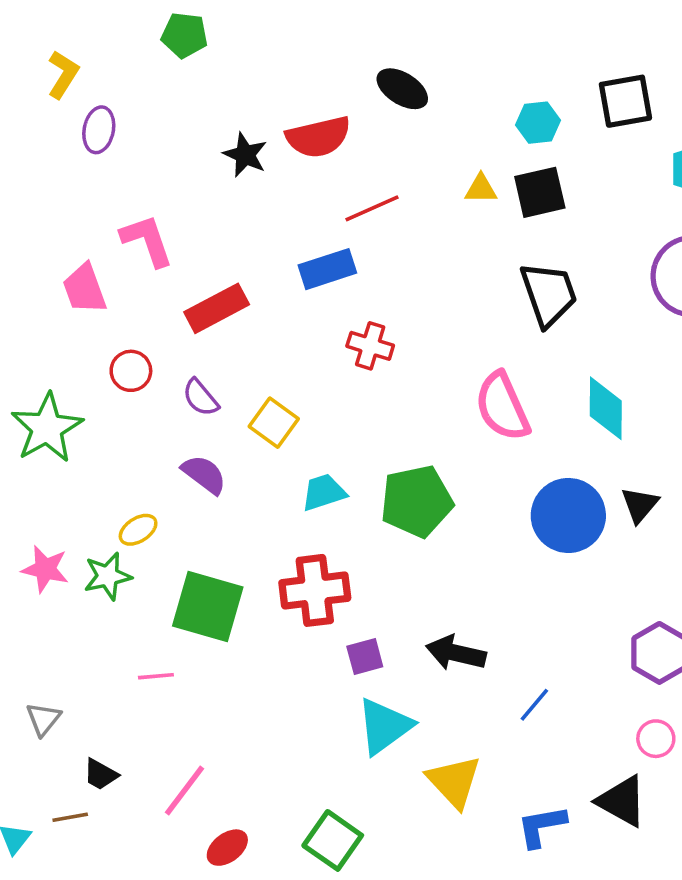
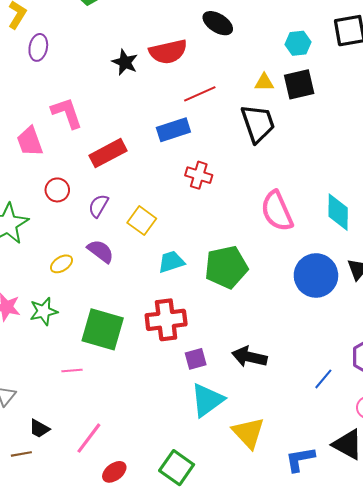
black trapezoid: (549, 294) -> (258, 123), moved
purple semicircle: (201, 398) -> (98, 206), turned 70
yellow ellipse: (138, 530) -> (62, 264), moved
blue line: (534, 705) -> (323, 379), moved

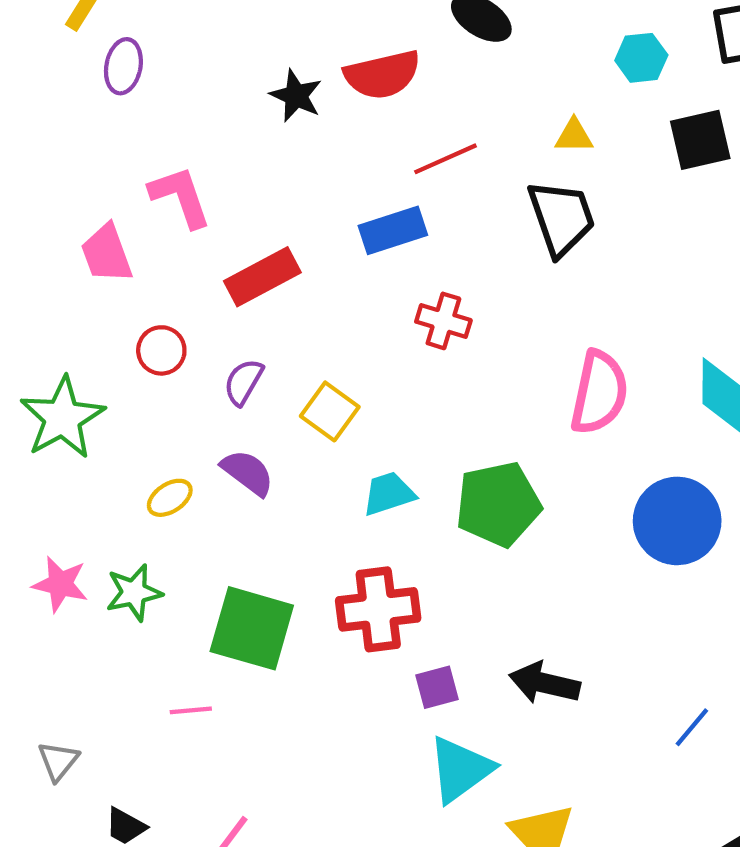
black square: (299, 84) -> (700, 140), moved
pink semicircle: (277, 211) -> (599, 393), turned -144

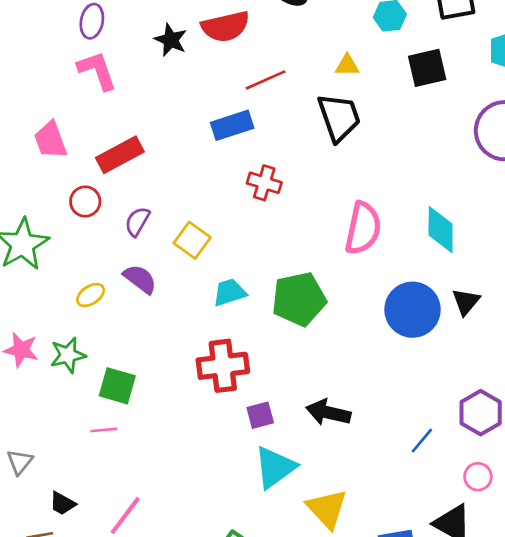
purple ellipse: (123, 66) -> (92, 21), moved
pink L-shape: (180, 197) -> (97, 71), moved
red rectangle: (262, 277) -> (120, 155), moved
green square: (252, 628) -> (117, 386), moved, size x0.7

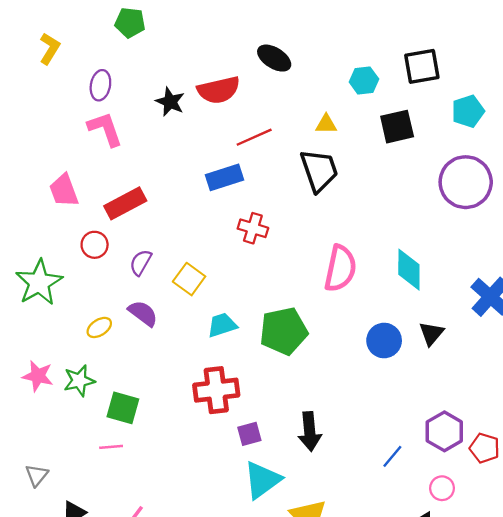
blue circle: (412, 310) -> (384, 340), size x0.7
black arrow: (328, 413) -> (310, 431), turned -108

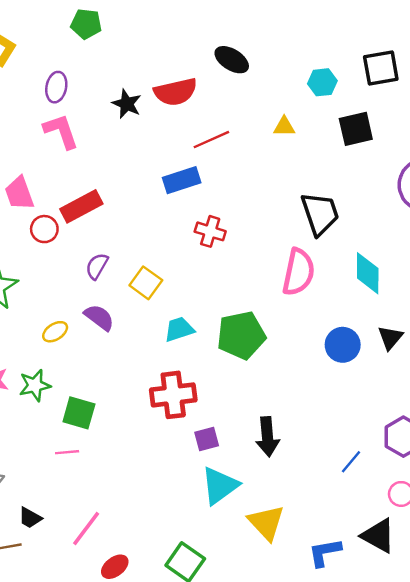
black trapezoid: (319, 170) -> (320, 214), moved
red circle: (95, 245) -> (44, 229), moved

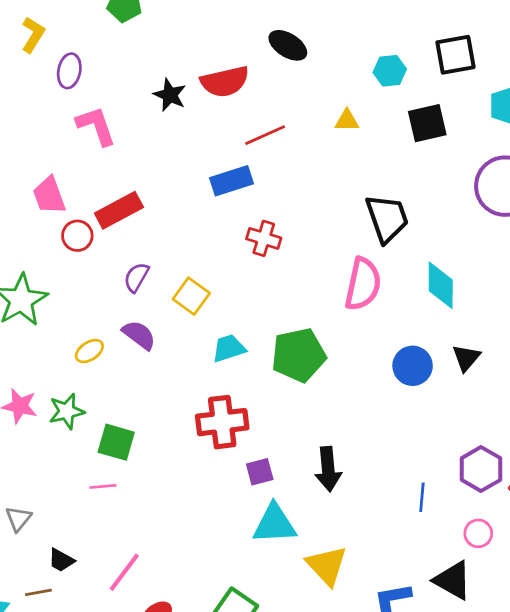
purple ellipse: (56, 87) -> (69, 71), moved
blue line: (351, 462) -> (422, 497), turned -35
cyan triangle: (220, 486) -> (274, 524), turned 33

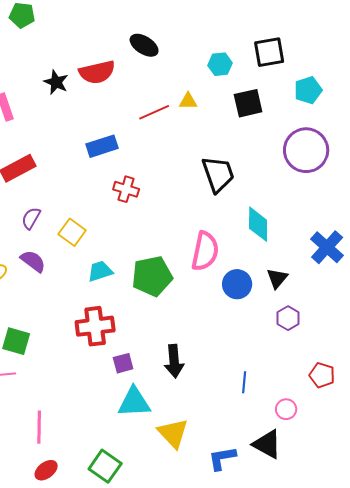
red line: (265, 135) -> (154, 112), moved
pink semicircle: (363, 284) -> (205, 251), moved
purple hexagon: (481, 469) -> (288, 318), moved, size x0.7
pink line: (124, 572) -> (39, 427), moved, turned -36

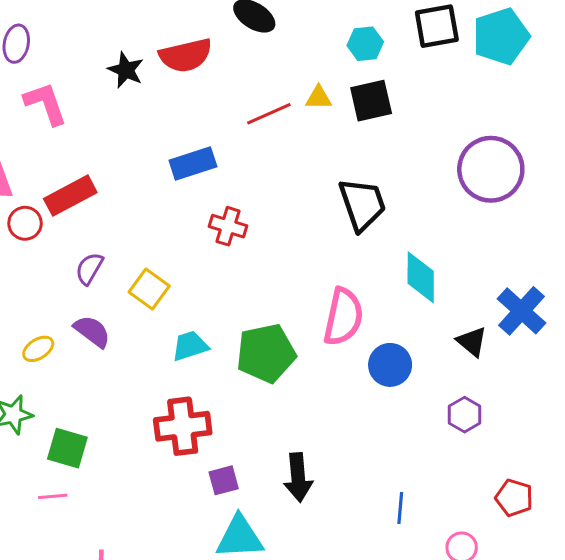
cyan pentagon: (308, 90) -> (501, 36), moved, size x1.4
black square: (248, 103) -> (371, 101), moved
black triangle: (277, 278) -> (472, 342), moved, turned -30

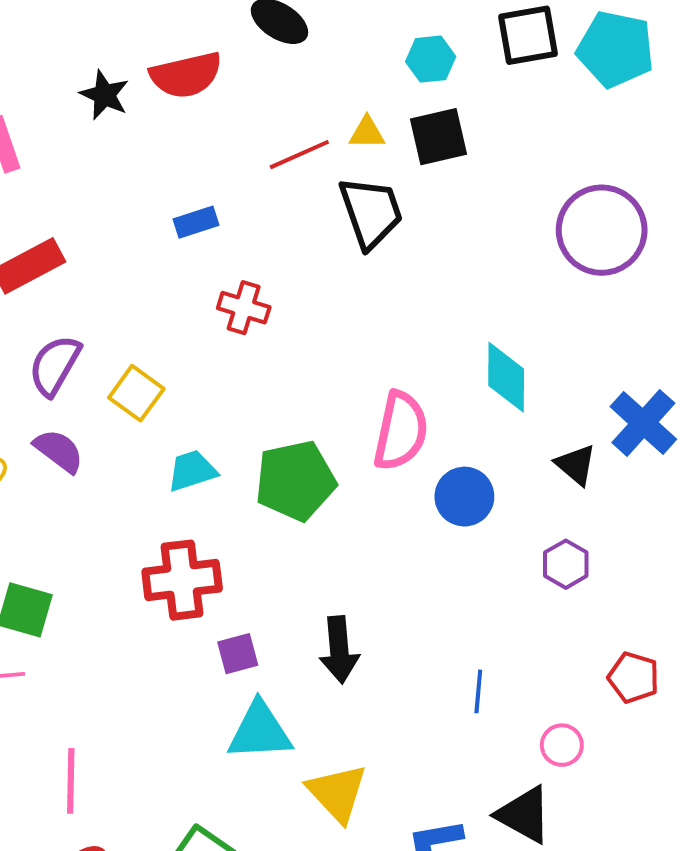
cyan pentagon: (501, 36) -> (616, 49), turned 30
blue rectangle: (193, 163) -> (196, 222), size x0.7
black trapezoid: (362, 204) -> (371, 212), moved
purple semicircle: (89, 269) -> (55, 365), size x1.4

